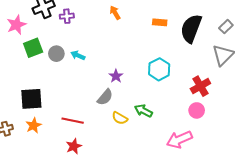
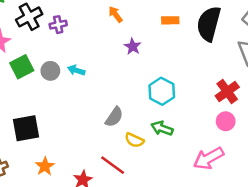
cyan hexagon: (159, 69) -> (162, 91), moved
purple star: (116, 76) -> (133, 46), moved
red line: (73, 121) -> (113, 165), moved, turned 30
orange star: (34, 125) -> (45, 166), moved

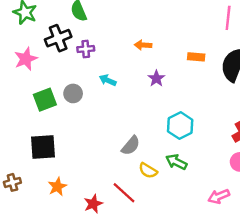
orange arrow: (115, 14) -> (143, 45), turned -56
green square: (22, 67) -> (45, 100), moved
cyan arrow: (76, 70) -> (108, 80), moved
pink arrow: (209, 158) -> (219, 196), size x0.7

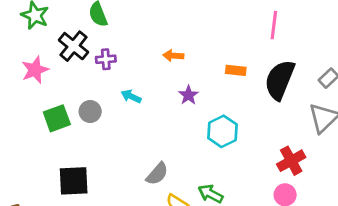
black cross: (58, 38) -> (73, 46), turned -30
cyan hexagon: (180, 126) -> (222, 131), moved
black square: (43, 147) -> (74, 181), moved

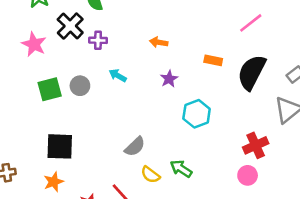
pink line: (274, 25) -> (251, 23), turned 40
pink star: (35, 70) -> (34, 44), turned -30

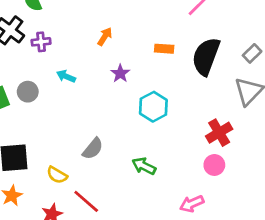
orange arrow: (159, 42) -> (105, 37), turned 120
yellow semicircle: (150, 175) -> (57, 175), moved

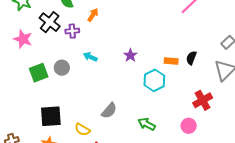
orange arrow: (105, 37) -> (93, 15), moved
orange rectangle: (164, 49) -> (171, 61), moved
black semicircle: (206, 56) -> (191, 58), moved, size x0.5
pink circle: (214, 165) -> (189, 126), moved

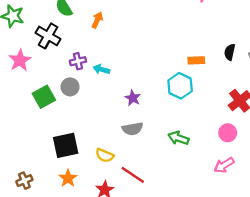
purple cross: (72, 31) -> (78, 61), moved
pink star: (23, 39) -> (20, 60), turned 30
purple star: (130, 55) -> (133, 98), moved
black semicircle: (191, 58) -> (230, 52), moved
gray semicircle: (109, 111) -> (133, 129), turned 48

